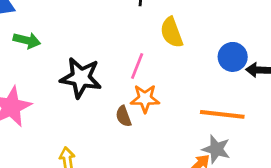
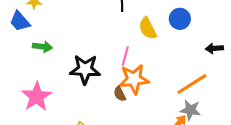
blue circle: (233, 57) -> (180, 19), moved
orange star: (145, 99) -> (134, 79), size x1.4
orange line: (222, 114) -> (192, 84), turned -32

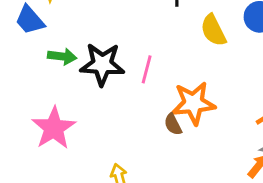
pink line: (125, 56) -> (147, 69), moved
black star: (85, 69) -> (102, 64), moved

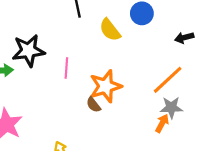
black star: (102, 64) -> (28, 51), moved

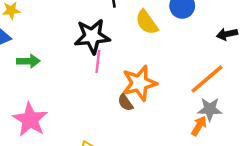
black star: (28, 51) -> (92, 36), moved

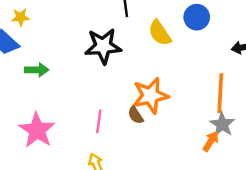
pink line: (98, 61) -> (99, 121), moved
orange line: (207, 79) -> (220, 93), turned -48
gray star: (210, 109) -> (222, 124), turned 30

